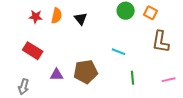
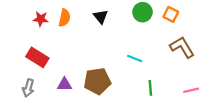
black triangle: (81, 19) -> (101, 17), moved
brown L-shape: (161, 42) -> (182, 47), turned 140
gray arrow: (24, 87) -> (28, 88), moved

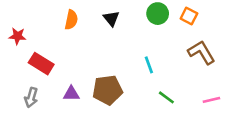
red star: (41, 19) -> (17, 36), moved
cyan line: (135, 59) -> (149, 65), turned 49
green line: (150, 88) -> (166, 97), turned -49

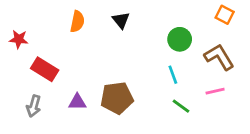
green circle: (158, 14) -> (180, 39), moved
orange square: (189, 16) -> (225, 15), moved
cyan line: (149, 65) -> (173, 75), moved
pink line: (211, 100) -> (215, 91), moved

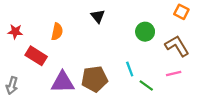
orange semicircle: (77, 22) -> (57, 32), moved
cyan line: (173, 75) -> (130, 69), moved
purple triangle: (77, 102) -> (63, 82), size x1.6
gray arrow: (34, 106) -> (12, 86), moved

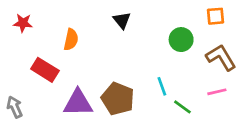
orange square: (181, 12) -> (216, 16), moved, turned -32
red star: (15, 32) -> (23, 23), moved
brown pentagon: (94, 79) -> (118, 99), turned 30
gray arrow: (12, 86) -> (15, 107), turned 140

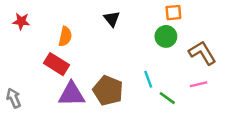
orange square: (216, 16) -> (173, 13), moved
red rectangle: (45, 70) -> (56, 64), moved

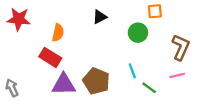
black triangle: (112, 19) -> (100, 17), turned 42
red star: (21, 21) -> (19, 19), size x1.5
green circle: (166, 36) -> (138, 33), moved
brown L-shape: (202, 53) -> (181, 47), turned 55

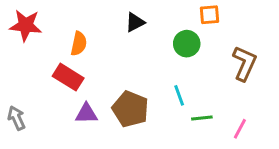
pink line: (177, 75) -> (240, 129), moved, turned -49
purple triangle: (64, 84) -> (86, 114), size x0.7
green line: (149, 88) -> (202, 118), turned -42

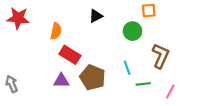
brown L-shape: (244, 63) -> (161, 56), moved
red rectangle: (68, 77) -> (70, 55), moved

